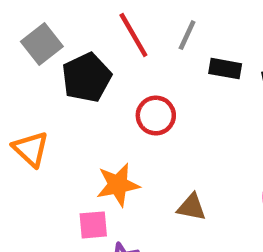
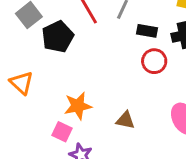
red circle: (156, 115) -> (154, 61), moved
pink square: (93, 225) -> (62, 132), turned 30

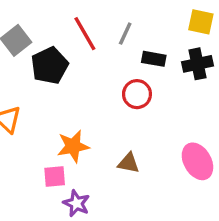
red circle: (154, 61) -> (137, 94), moved
pink square: (62, 132) -> (55, 176), turned -30

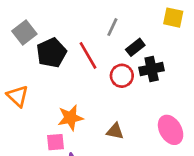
red line: (85, 34) -> (88, 55), moved
black rectangle: (154, 59) -> (135, 47), turned -48
black cross: (197, 64) -> (152, 69), moved

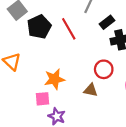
red circle: (122, 76) -> (104, 69), moved

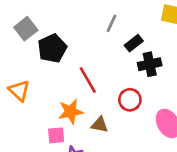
red line: (69, 29) -> (88, 80), moved
brown triangle: (91, 90) -> (100, 125), moved

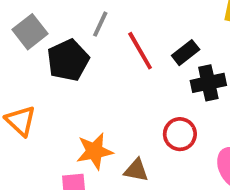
gray line: (111, 23) -> (100, 24), moved
red line: (88, 80) -> (140, 51), moved

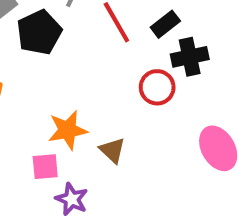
red circle: (180, 134) -> (157, 87), moved
brown triangle: (136, 170) -> (112, 150), turned 32

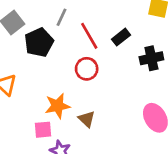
black cross: (190, 57) -> (151, 58), moved
red circle: (157, 87) -> (87, 69), moved

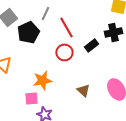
black rectangle: (121, 37) -> (91, 45), moved
black cross: (151, 58) -> (113, 32), moved
brown triangle: (87, 119) -> (83, 90), moved

